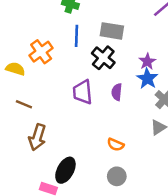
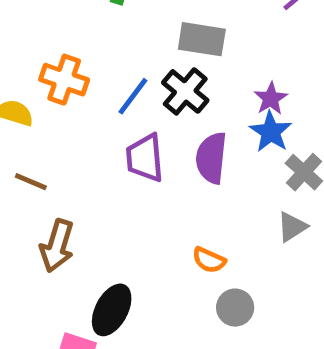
blue line: (76, 36) -> (133, 96), moved, turned 35
orange cross: (41, 52) -> (64, 80), turned -35
purple semicircle: (117, 92) -> (211, 158), size x1.5
gray circle: (117, 176) -> (235, 308), moved

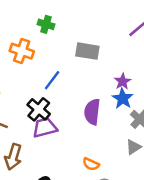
orange cross: (64, 80) -> (22, 51), moved
black cross: (185, 91) -> (39, 109), moved
purple trapezoid: (145, 158) -> (45, 128), moved, turned 80

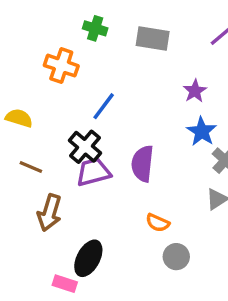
gray rectangle: (87, 51) -> (153, 39), moved
purple star: (123, 81) -> (195, 91), moved
purple semicircle: (92, 112) -> (142, 164), moved

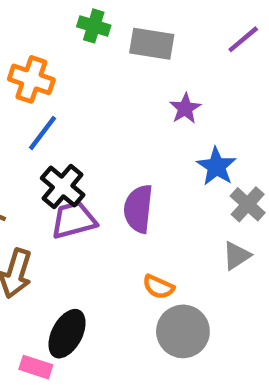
green cross: (95, 28) -> (94, 26), moved
purple star: (195, 91) -> (185, 108), moved
blue line: (104, 106) -> (42, 133), moved
gray circle: (176, 257) -> (183, 331), size x1.5

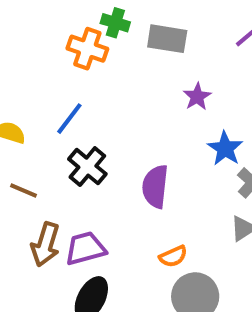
orange cross: (31, 79) -> (87, 49), moved
purple trapezoid: (74, 220) -> (85, 248), moved
orange semicircle: (158, 287) -> (173, 256), turned -48

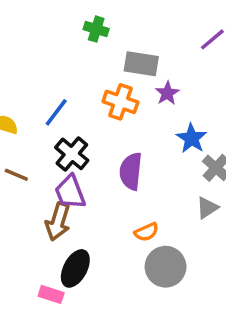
gray rectangle: (167, 39) -> (141, 64), moved
orange cross: (87, 49) -> (120, 102), moved
brown arrow: (45, 244) -> (58, 222), moved
purple trapezoid: (85, 248) -> (70, 192), moved, turned -96

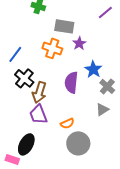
purple semicircle: (131, 171) -> (71, 82), moved
purple trapezoid: (70, 192) -> (38, 114), moved
brown arrow: (58, 222) -> (39, 92), moved

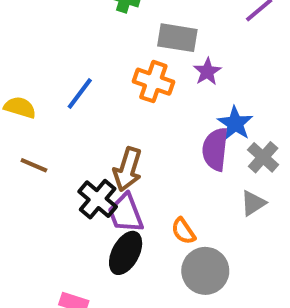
black cross: (24, 78) -> (98, 199), moved
purple semicircle: (71, 82) -> (215, 149), moved
orange semicircle: (67, 123) -> (183, 231), turned 80
black ellipse: (26, 144) -> (126, 253), moved

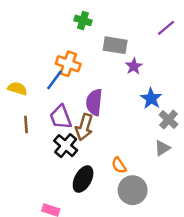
orange cross: (153, 82) -> (68, 64), moved
purple semicircle: (215, 149) -> (94, 102), moved
brown line: (34, 165) -> (26, 124), turned 63
purple trapezoid: (126, 213) -> (61, 117), moved

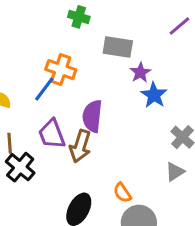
blue star: (151, 98) -> (154, 95), moved
black cross: (66, 146) -> (20, 167), moved

